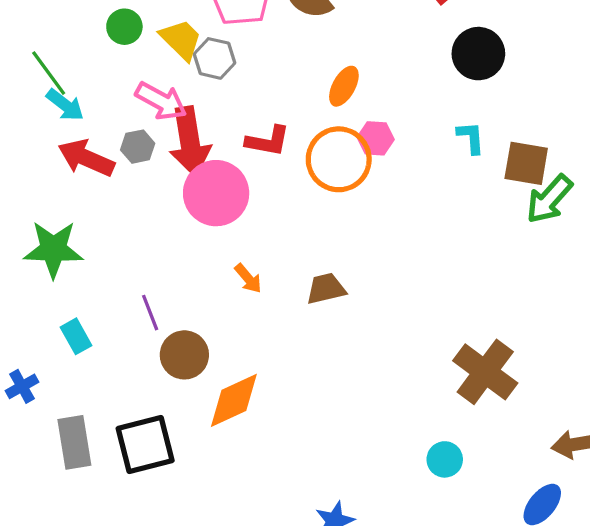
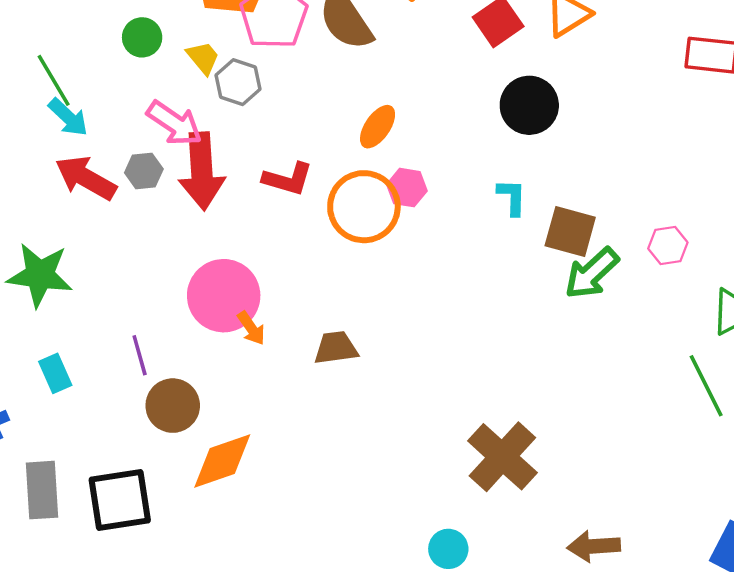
yellow trapezoid: (181, 40) -> (203, 58), size x0.7
pink circle: (216, 193) -> (224, 296), moved

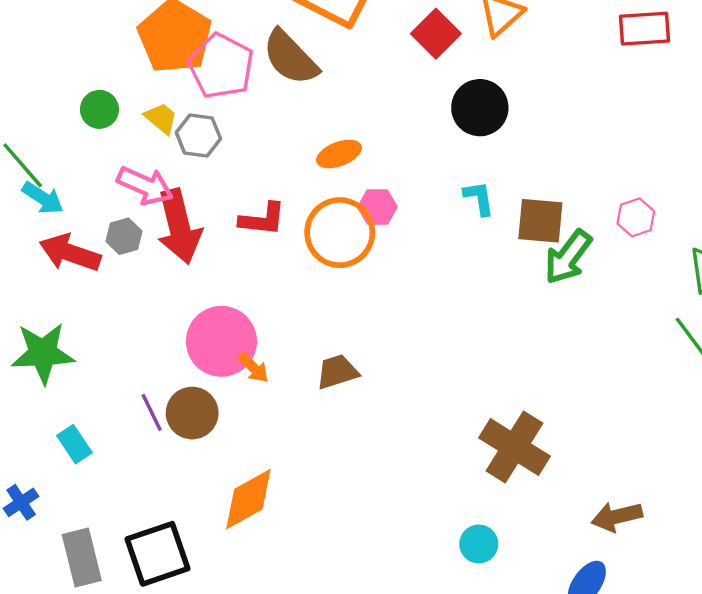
orange ellipse: (378, 127) -> (339, 154), turned 45
brown circle: (173, 406) -> (192, 413), moved

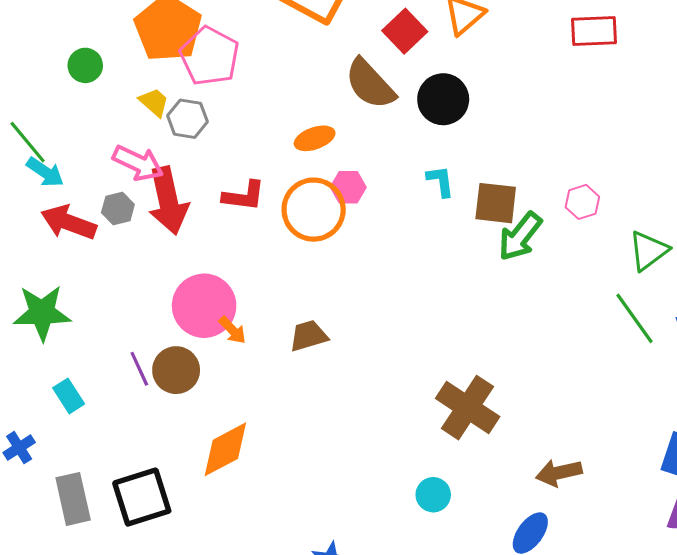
brown semicircle: (290, 58) -> (370, 84), moved
green circle: (99, 109) -> (85, 65), moved

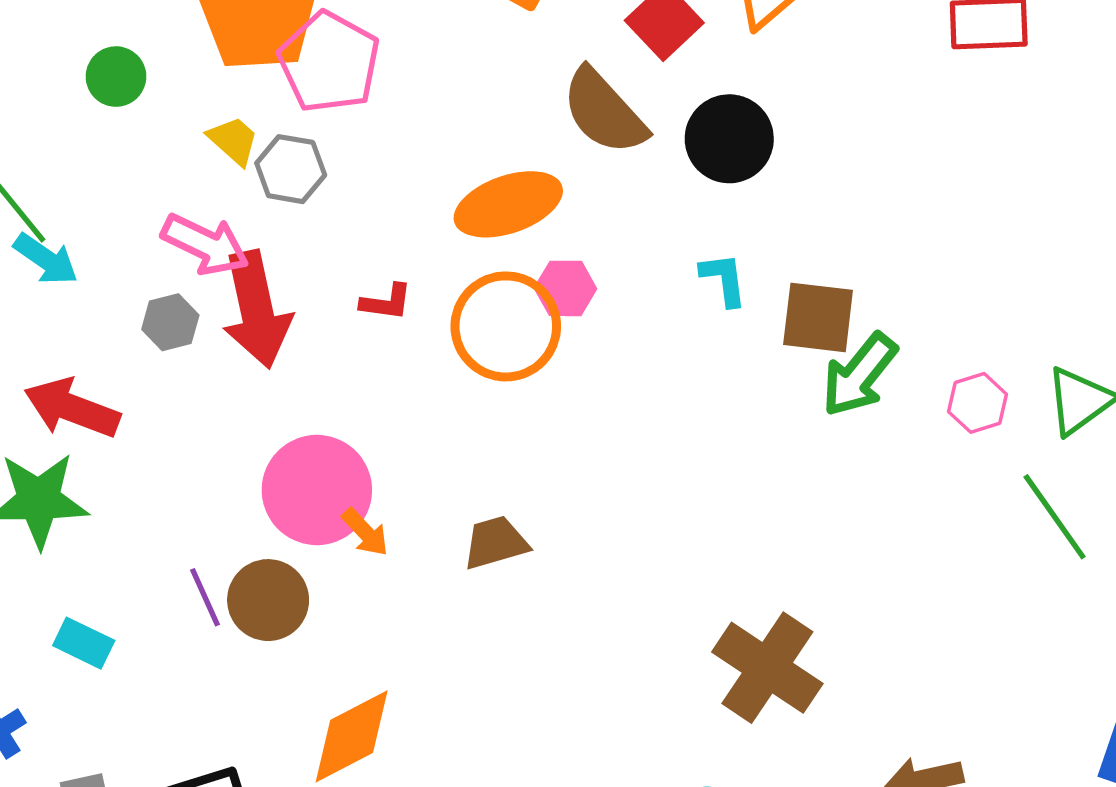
orange ellipse: (315, 138) -> (508, 204), size x1.5
red L-shape: (244, 196) -> (386, 302), size x0.7
pink hexagon: (582, 202) -> (978, 403), moved
red arrow: (69, 222) -> (72, 408), moved
cyan rectangle: (69, 396) -> (84, 643), turned -32

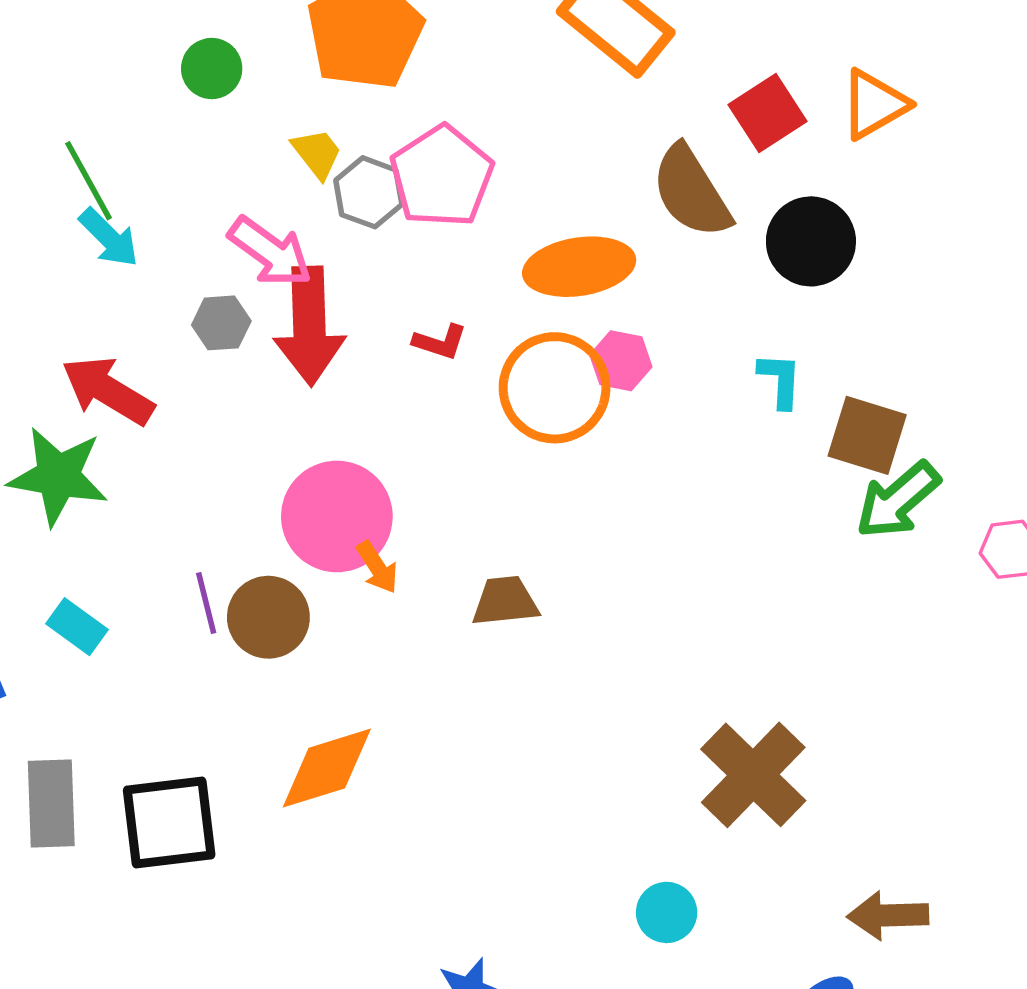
pink pentagon: (329, 62) -> (442, 176), moved

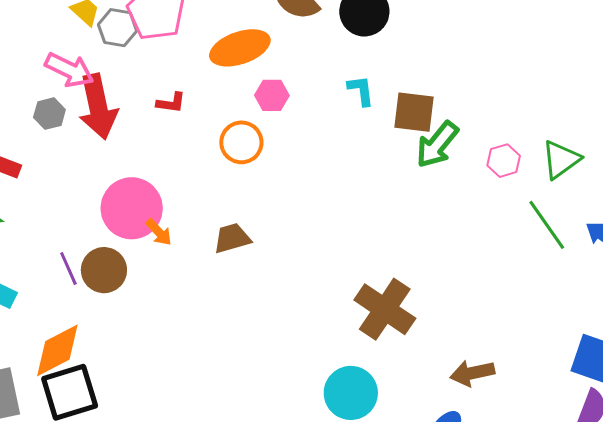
orange circle: (555, 388) -> (241, 142), moved, size x0.7
orange diamond: (327, 768) -> (57, 350), moved
cyan circle: (667, 912) -> (351, 393), size x1.6

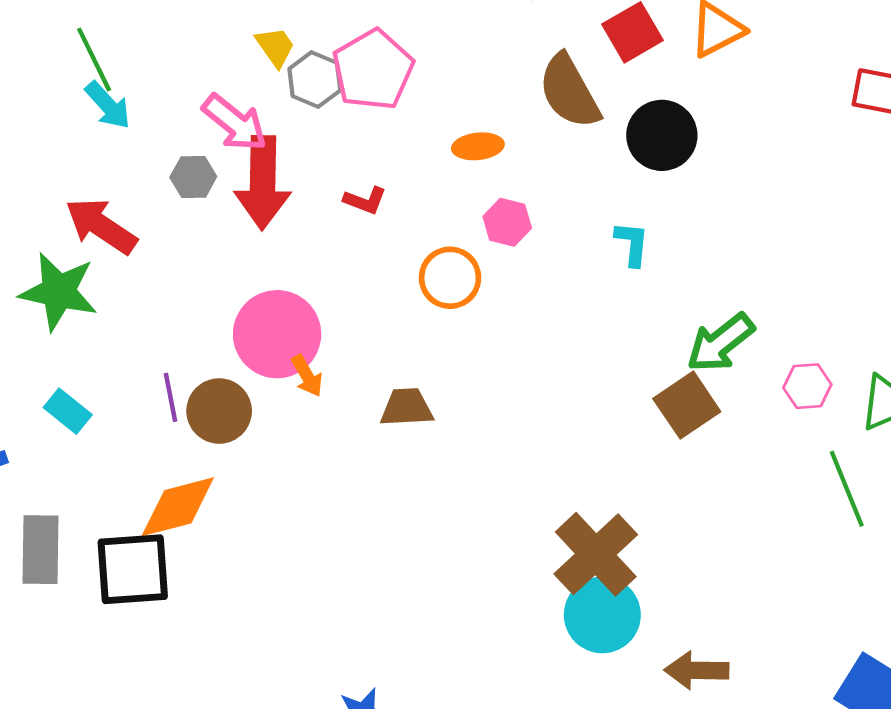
orange ellipse: (240, 48) -> (478, 146), size x0.6
brown square: (414, 112) -> (687, 405), moved, turned 36
orange diamond: (57, 350) -> (178, 507), moved
cyan circle: (351, 393) -> (602, 615), moved

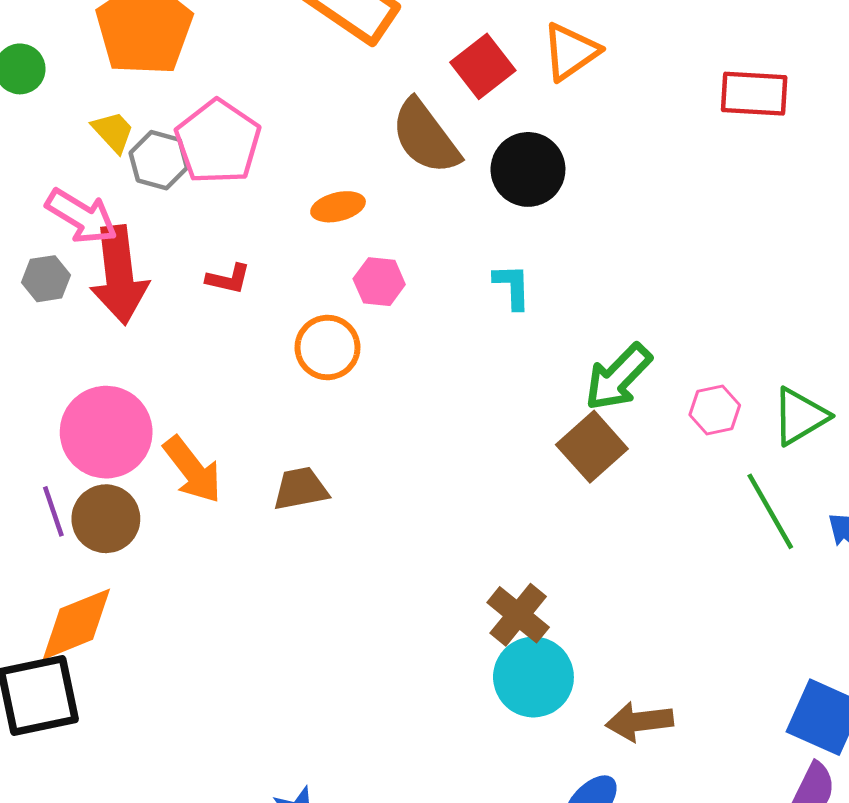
pink circle: (277, 334) -> (106, 432), moved
orange arrow: (307, 376) -> (192, 470), size x1.6
brown cross: (596, 554) -> (518, 615), size x0.7

